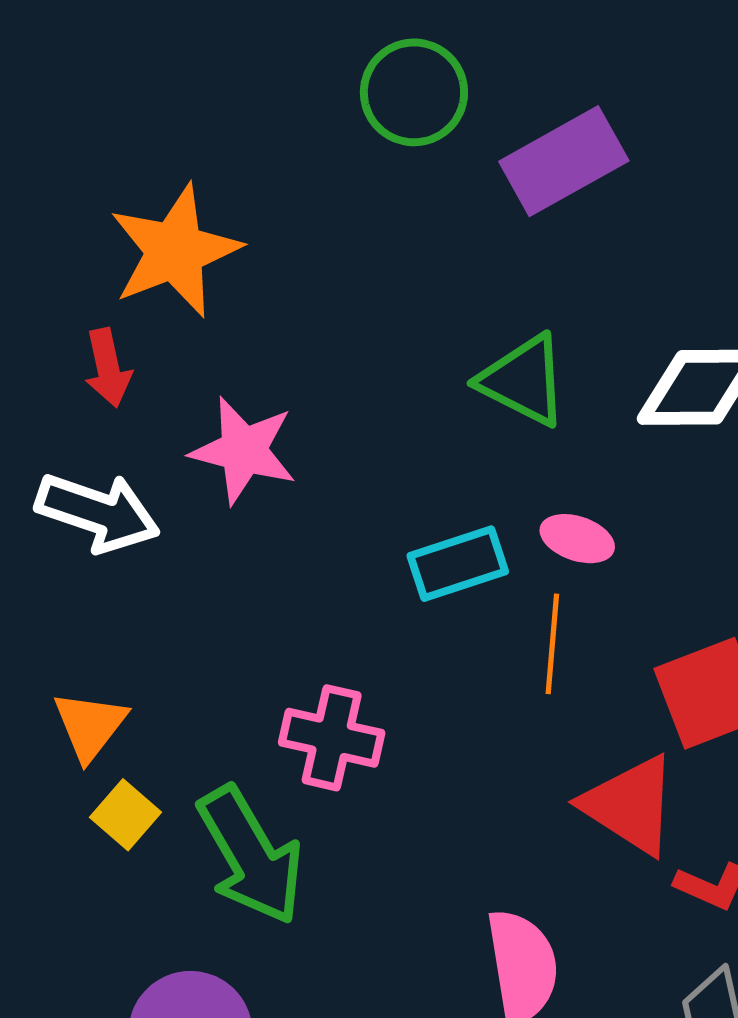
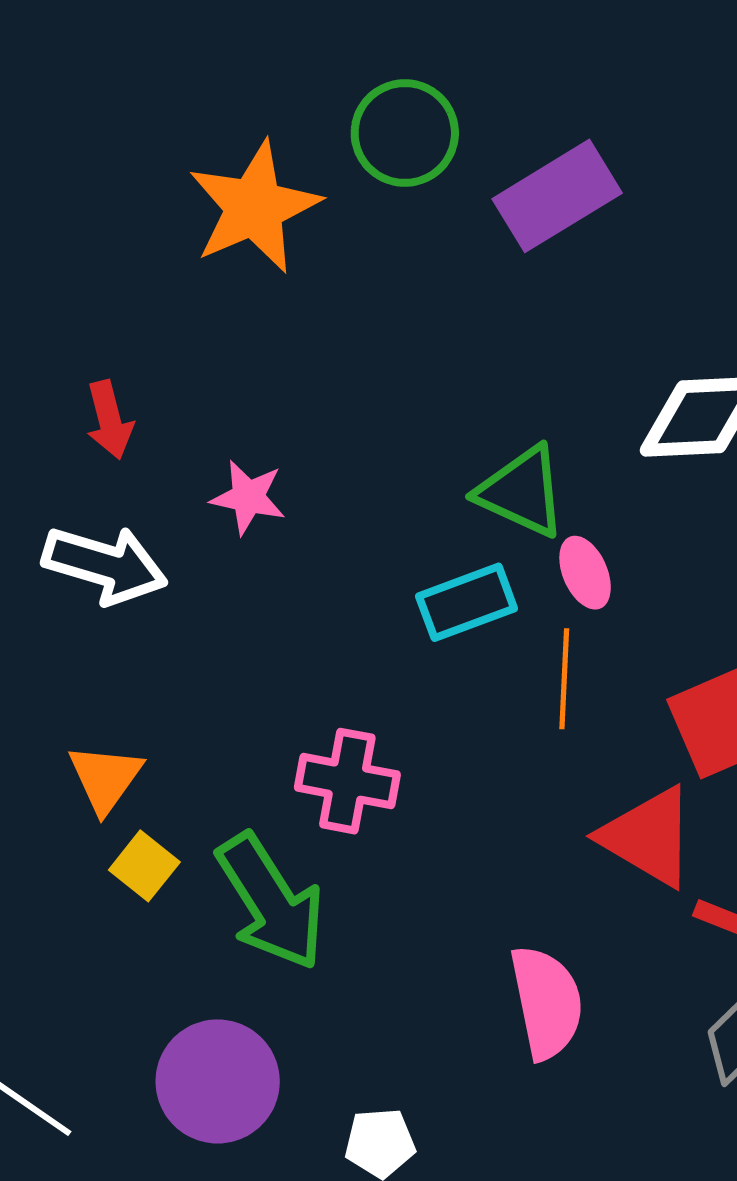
orange star: (175, 251) -> (254, 207), moved
green triangle: (523, 381) -> (522, 492), moved
pink star: (243, 450) -> (248, 497), size x0.7
pink ellipse: (577, 539) -> (585, 573), turned 50

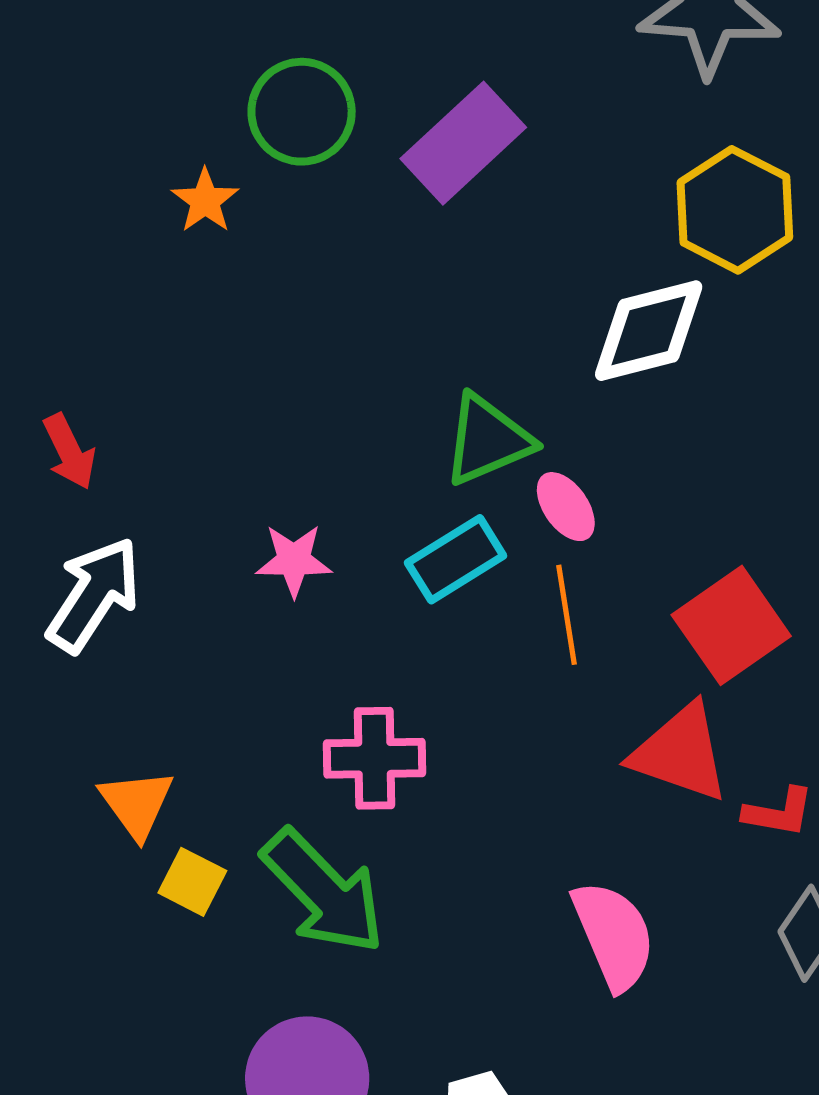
orange star: (254, 207) -> (205, 201), moved, size x0.5
green triangle: (522, 492) -> (488, 440), turned -36
pink star: (248, 497) -> (294, 560), moved
white arrow: (105, 565) -> (94, 595), turned -62

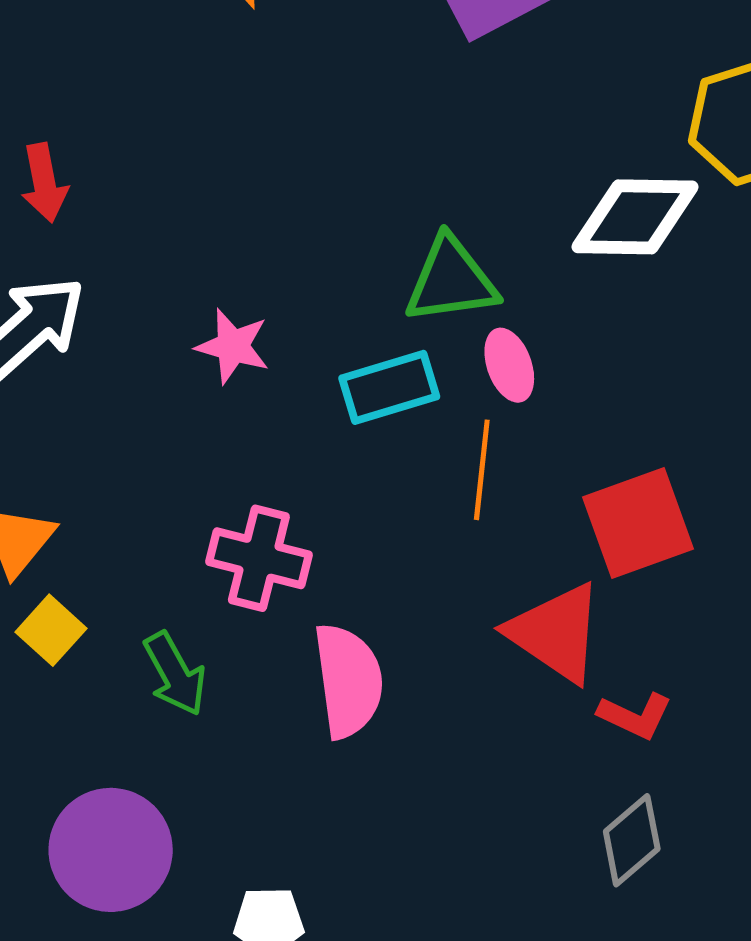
green arrow: (323, 892) -> (175, 674), size x0.6
pink semicircle: (614, 935) -> (348, 681), moved

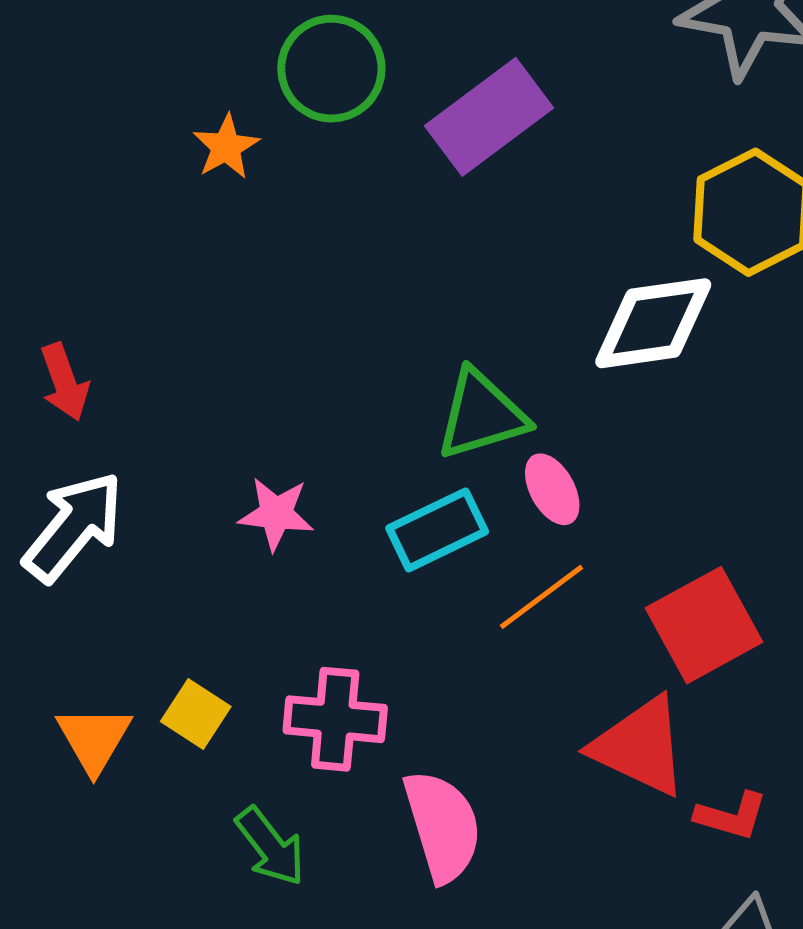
orange line: (482, 470) -> (541, 597), turned 56
yellow square: (51, 630) -> (196, 714), moved

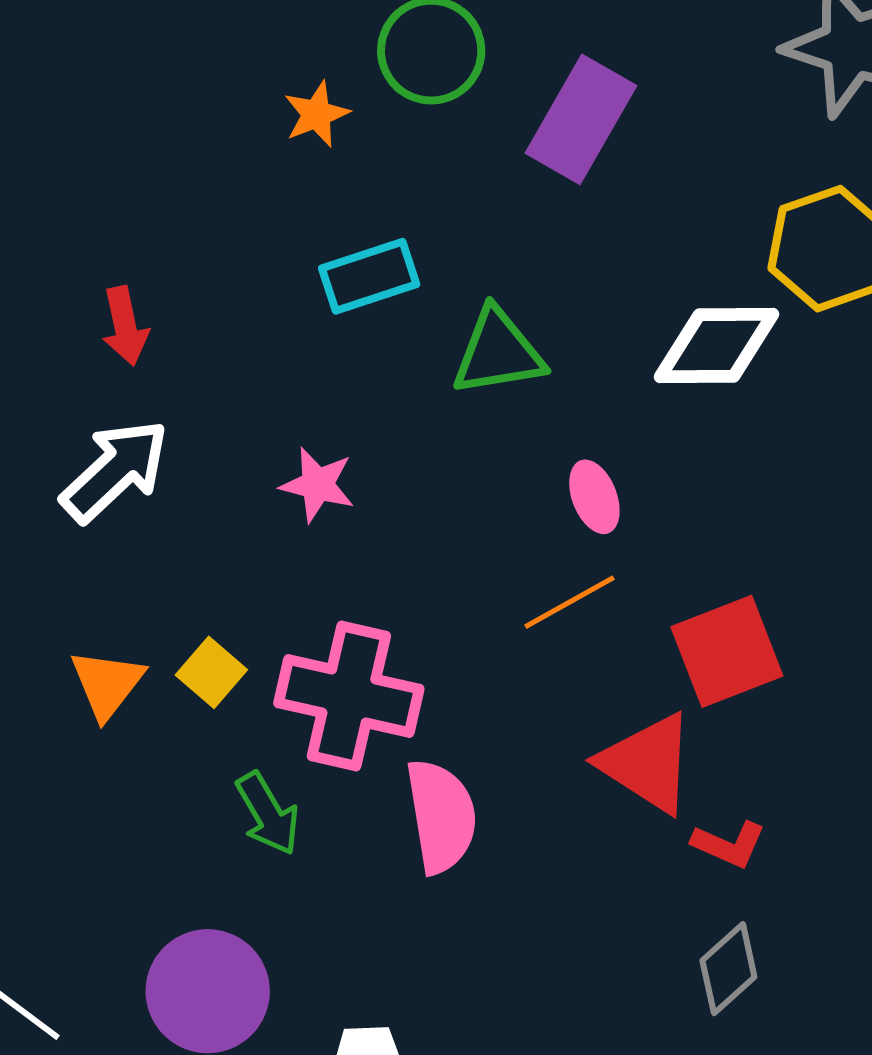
purple rectangle: (489, 117) -> (581, 119), turned -31
green triangle: (481, 415) -> (498, 352), moved
cyan rectangle: (437, 530) -> (369, 276), moved
pink cross: (335, 719) -> (349, 696), size x1.4

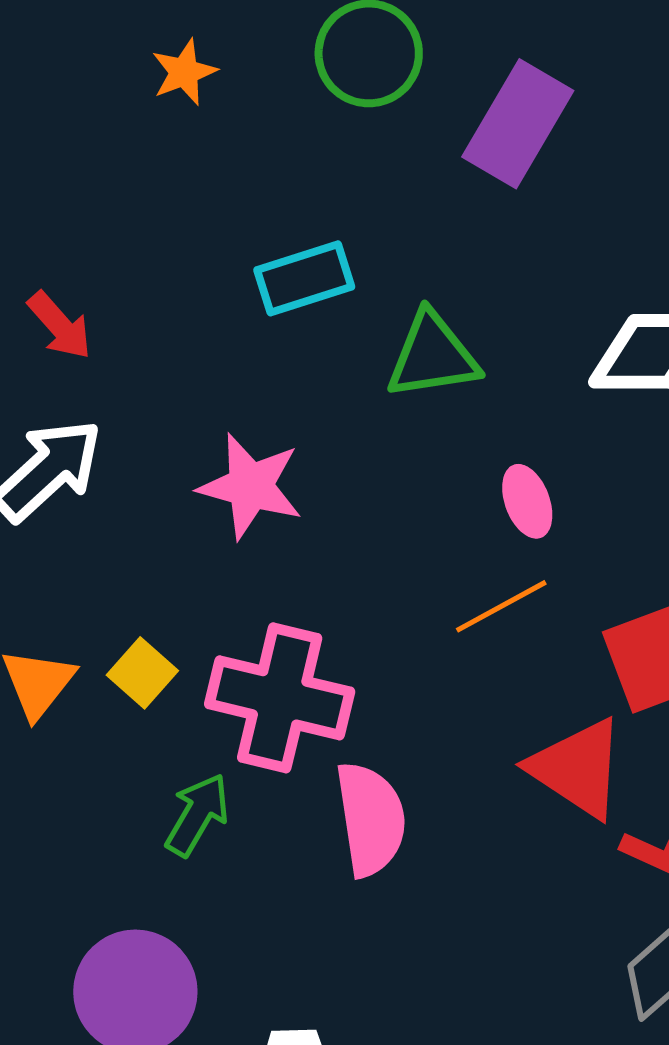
orange star: (316, 114) -> (184, 72), moved
red arrow: (125, 326) -> (60, 326), turned -30
pink star: (317, 485) -> (250, 486), size x1.4
green arrow: (268, 814) -> (197, 815), turned -120

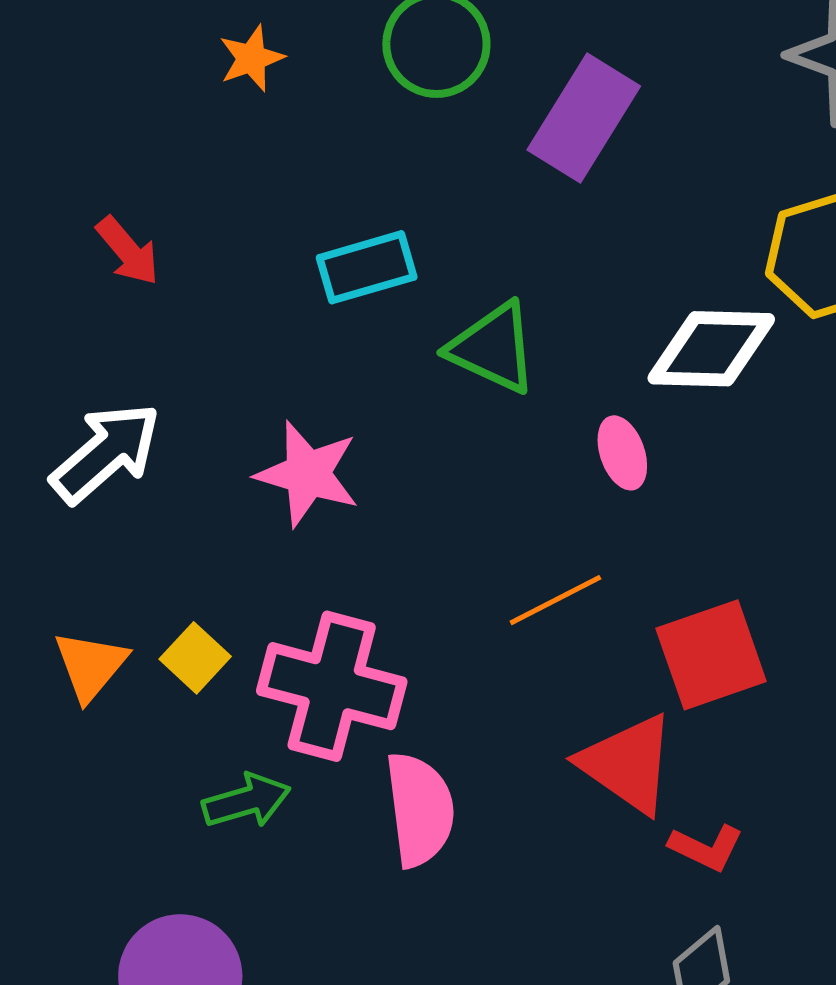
red arrow: (60, 326) -> (128, 251), moved
green triangle: (433, 356) -> (493, 348), turned 32
pink ellipse: (527, 501) -> (622, 453), moved
green arrow: (197, 815) -> (246, 801), turned 42

